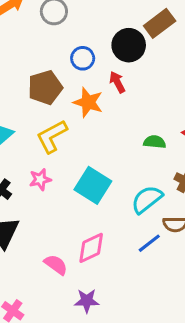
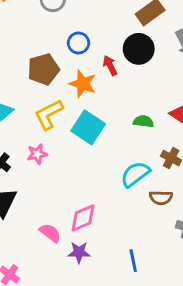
black circle: (129, 45) -> (139, 49), moved
cyan square: (93, 185) -> (88, 127), moved
blue line: (149, 243) -> (133, 261), moved, turned -65
purple star: (87, 301) -> (79, 252), moved

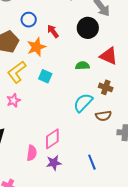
black circle: (139, 49) -> (88, 28), moved
orange star: (83, 84) -> (36, 47), turned -30
cyan square: (88, 127) -> (45, 76), size x0.6
pink semicircle: (50, 233) -> (32, 153), turned 70

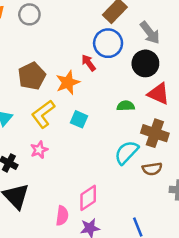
blue circle: (29, 20) -> (108, 43), moved, size x1.5
black circle: (88, 28) -> (145, 63), moved
brown cross: (106, 87) -> (155, 133), size x1.5

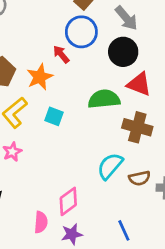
green semicircle: (126, 106) -> (104, 99), size x1.6
cyan semicircle: (127, 152) -> (110, 166), moved
brown semicircle: (152, 169) -> (140, 178), moved

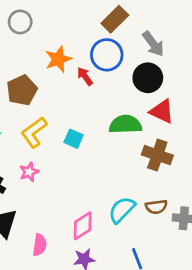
orange star: (40, 77) -> (58, 59), moved
cyan semicircle: (110, 166) -> (122, 210), moved
pink semicircle: (41, 222) -> (40, 245), moved

